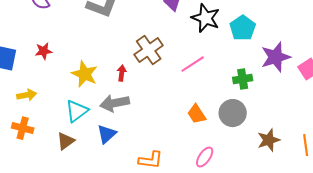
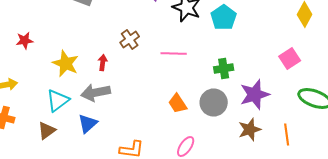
brown cross: (149, 50) -> (130, 40), size x0.7
purple star: (276, 57) -> (255, 94), moved
pink line: (193, 64) -> (174, 54), turned 35

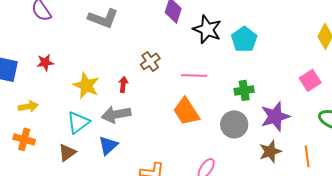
orange trapezoid: (178, 104) -> (186, 111), moved, size x1.4

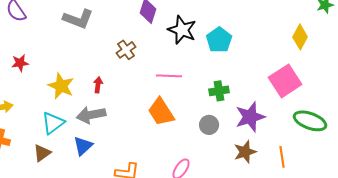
brown cross: (150, 61) -> (126, 50), moved
pink square: (310, 80) -> (285, 81), size x1.5
gray circle: (234, 124) -> (209, 125), size x0.7

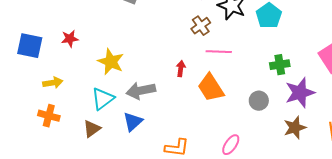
brown cross: (126, 50) -> (201, 26), moved
red arrow: (98, 85) -> (181, 69), moved
green cross: (219, 91) -> (280, 65), moved

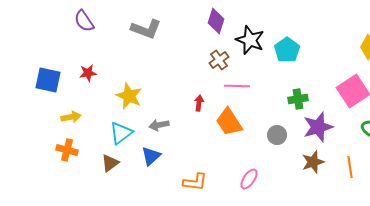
gray arrow: (141, 91) -> (159, 125), size x0.7

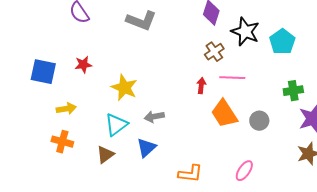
red arrow: (199, 103) -> (201, 86), moved
gray circle: (277, 135) -> (259, 121), moved

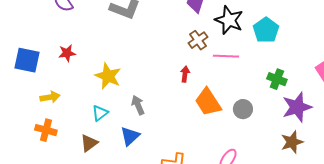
pink line: (232, 78) -> (226, 56), moved
green cross: (293, 91) -> (277, 79), turned 30
gray arrow: (154, 117) -> (138, 105), turned 78
cyan triangle: (116, 125) -> (100, 113), size x0.7

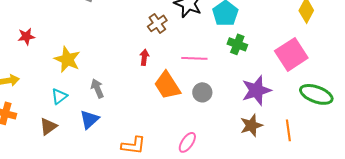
pink line: (226, 56) -> (194, 58), moved
green cross: (277, 79) -> (237, 44), moved

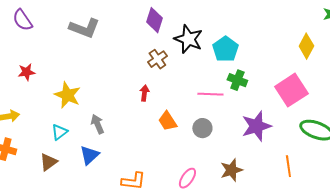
pink line: (194, 58) -> (210, 94), moved
orange trapezoid: (167, 85) -> (167, 121), size x0.7
brown star: (251, 125) -> (231, 170), moved

